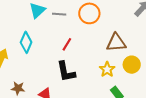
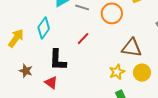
black L-shape: (66, 72) -> (58, 60), moved

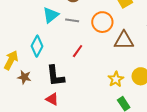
brown triangle: (132, 48) -> (124, 40), moved
brown star: (26, 71) -> (24, 77), moved

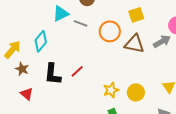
brown triangle: (124, 40) -> (134, 44), moved
red line: (78, 51) -> (77, 71), moved
red triangle: (52, 99) -> (27, 94), moved

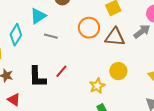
gray line: (81, 23) -> (51, 36), moved
cyan diamond: (41, 41) -> (16, 35), moved
yellow circle: (136, 92) -> (118, 71), moved

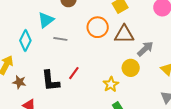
gray arrow: (142, 31) -> (145, 49), moved

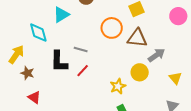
gray line: (60, 39) -> (81, 50), moved
cyan diamond: (25, 41) -> (38, 33), turned -50
black L-shape: (50, 81) -> (59, 62), moved

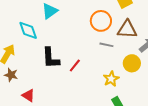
gray line: (81, 50) -> (106, 45), moved
brown star: (27, 73) -> (11, 75), moved

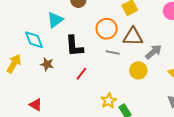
black L-shape: (51, 58) -> (74, 46), moved
brown star: (11, 75) -> (47, 64), moved
yellow star: (111, 79) -> (109, 101), moved

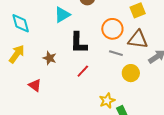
cyan diamond: (34, 40) -> (21, 23), moved
yellow circle: (138, 70) -> (131, 73), moved
red triangle: (36, 105) -> (35, 85), moved

